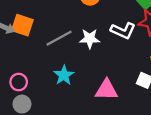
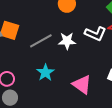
pink triangle: (106, 90) -> (82, 85), turned 35

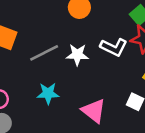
cyan star: (45, 73) -> (48, 93), turned 30

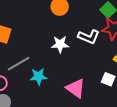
gray line: (44, 53) -> (19, 64), moved

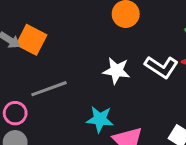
cyan star: (38, 76) -> (100, 119), moved

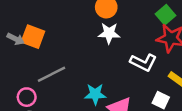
white L-shape: (161, 67) -> (143, 62), moved
white star: (116, 71) -> (109, 33), moved

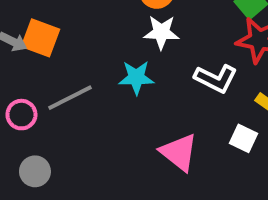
cyan star: (95, 94) -> (136, 78), moved
pink circle: (27, 97) -> (21, 115), moved

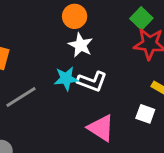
white star: (161, 32) -> (81, 45), turned 30
white L-shape: (216, 79) -> (92, 81), moved

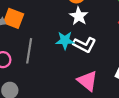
gray line: (21, 97) -> (29, 51), turned -55

